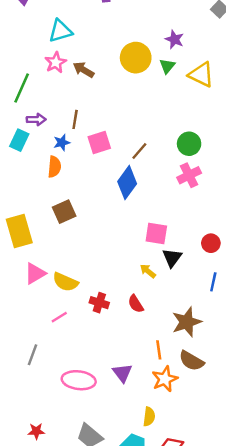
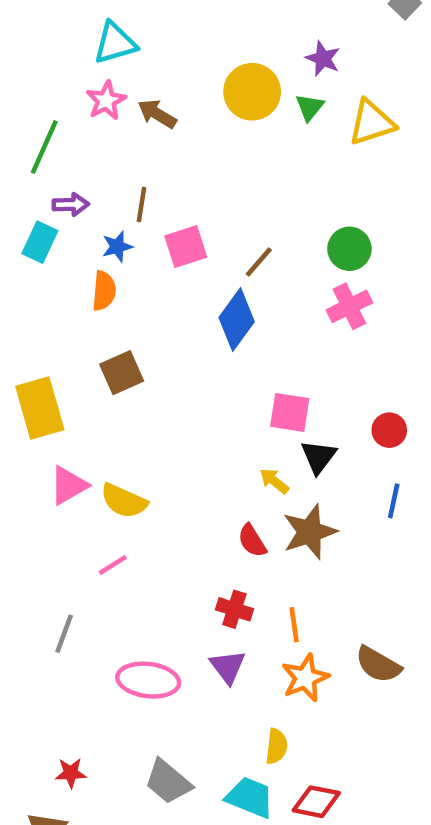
yellow triangle: (201, 75) -> (372, 123), turned -44
red cross: (99, 303) -> (234, 609), moved
brown star: (187, 322) -> (310, 532), moved
brown semicircle: (191, 361) -> (378, 665), moved

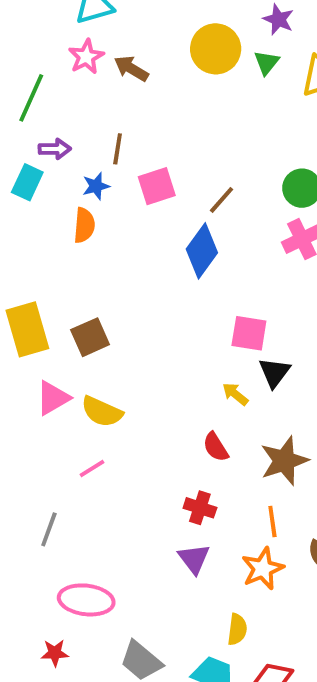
brown square: (122, 373) -> (90, 337), moved
brown star: (310, 532) -> (284, 461), moved
orange line: (294, 625) -> (272, 521), moved
pink ellipse: (148, 680) -> (86, 600), moved

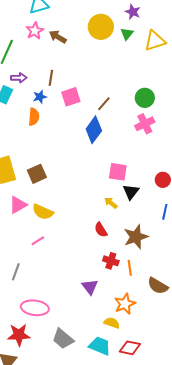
red cross: (200, 508) -> (111, 261), moved
orange star: (263, 569) -> (125, 304), moved
yellow semicircle: (237, 629) -> (112, 323), turned -77
red star: (55, 653) -> (19, 335), size x1.6

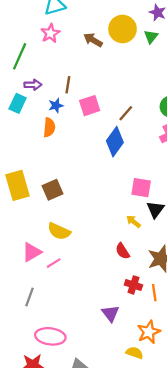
brown arrow: (58, 37) -> (93, 40), moved
pink triangle: (18, 205) -> (32, 252), moved

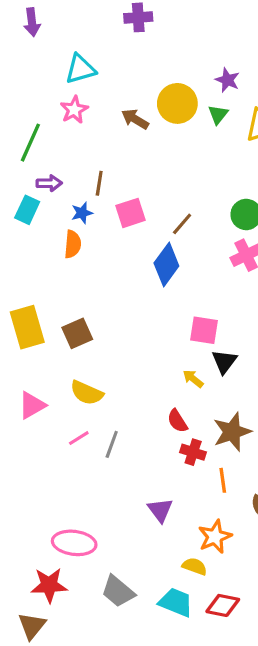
pink triangle: (32, 252) -> (32, 405), moved
red cross: (133, 285) -> (193, 452), moved
gray line: (30, 297) -> (112, 444), moved

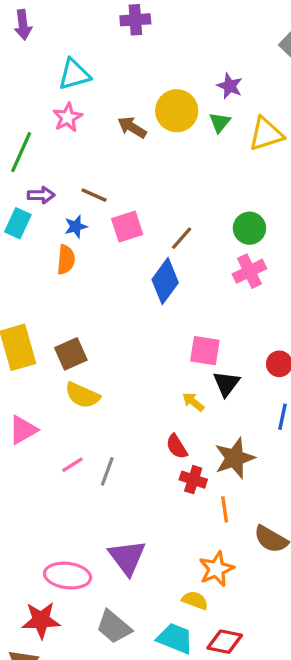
brown line: (99, 183) -> (94, 195), turned -75
yellow semicircle: (87, 393) -> (82, 395), moved
purple triangle: (160, 510) -> (127, 557), moved, size x1.4

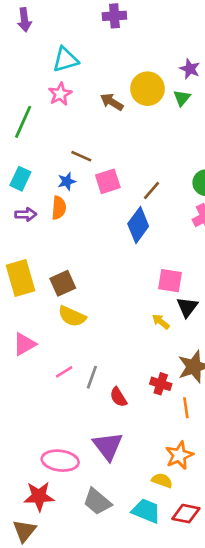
purple arrow: (41, 195) -> (26, 214), moved
red semicircle: (177, 447) -> (118, 397), moved

